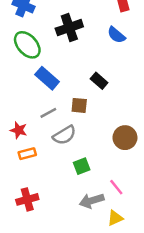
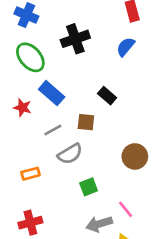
blue semicircle: (116, 35) -> (126, 47), turned 90
red star: (19, 130) -> (22, 108), moved

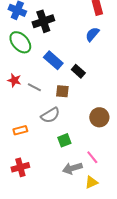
black cross: (75, 39) -> (43, 21), moved
blue rectangle: (52, 93) -> (53, 60), moved
gray line: (53, 130) -> (34, 87), moved, turned 56

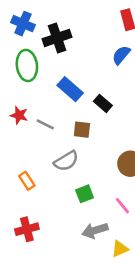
green ellipse: (20, 42) -> (27, 65), turned 35
orange rectangle: (20, 130) -> (27, 181), turned 72
pink line: (92, 157) -> (122, 206), moved

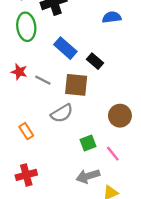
blue semicircle: (121, 55) -> (112, 17), turned 42
brown square: (82, 130) -> (76, 85), size x1.5
green square: (85, 194) -> (88, 143), moved

